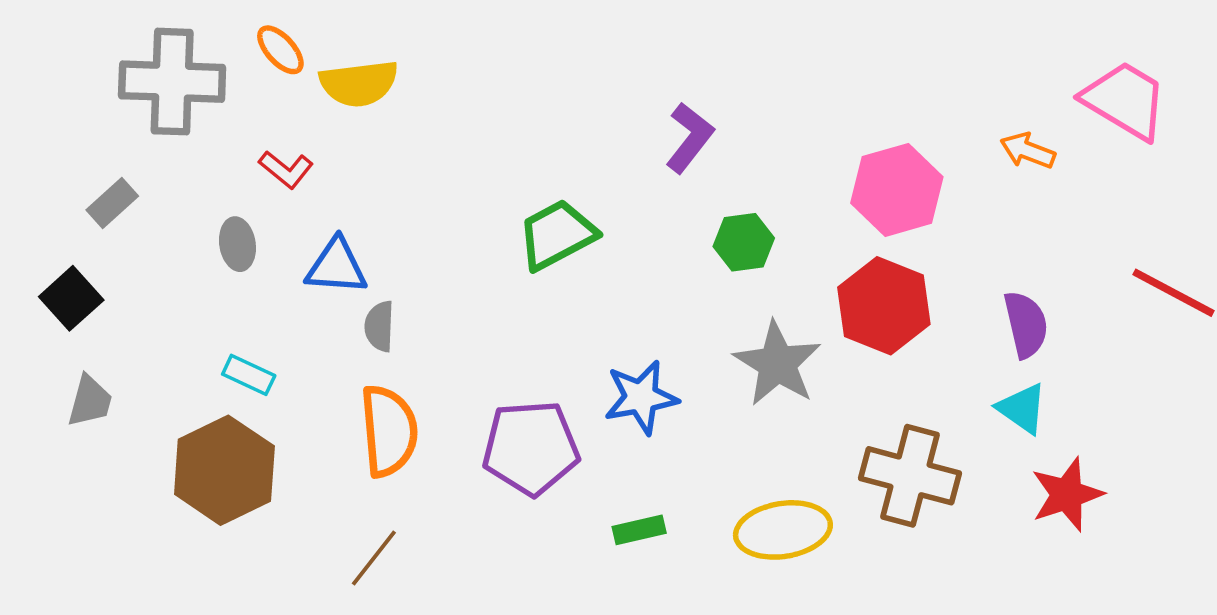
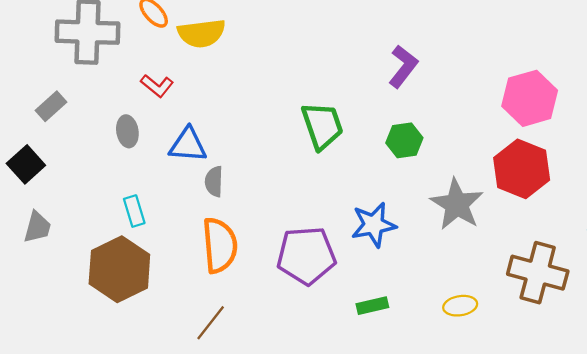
green trapezoid: (557, 235) -> (322, 126), turned 99
green hexagon: (744, 242) -> (404, 140), moved
cyan rectangle: (249, 375) -> (134, 211), turned 48
yellow ellipse: (783, 530) -> (460, 306), size x0.6

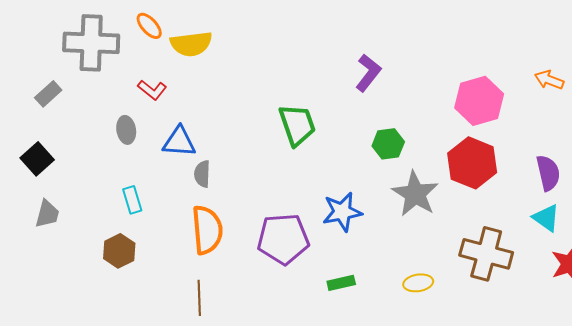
gray rectangle: (51, 106) -> (48, 94), moved
green hexagon: (404, 140) -> (388, 144), moved
brown hexagon: (119, 269) -> (119, 251), size x0.6
brown line: (211, 323) -> (199, 298), turned -40

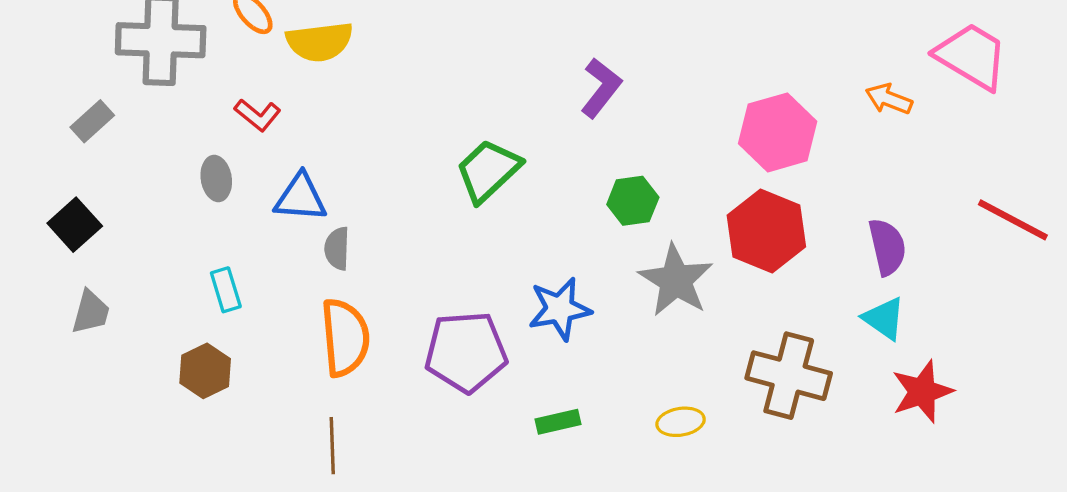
green trapezoid: (297, 125) -> (488, 171), turned -114

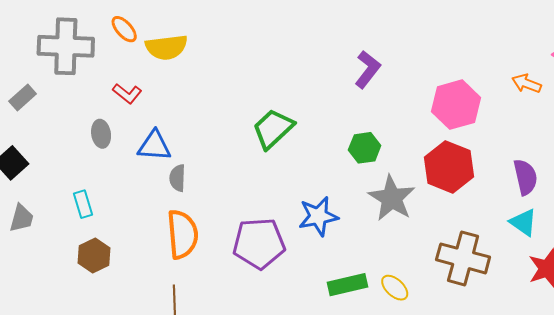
purple L-shape: (601, 88) -> (368, 69), moved
cyan rectangle: (226, 290) -> (83, 204), moved
green rectangle: (558, 422) -> (347, 285), moved, size x1.4
yellow ellipse: (681, 422) -> (395, 288), turned 52

